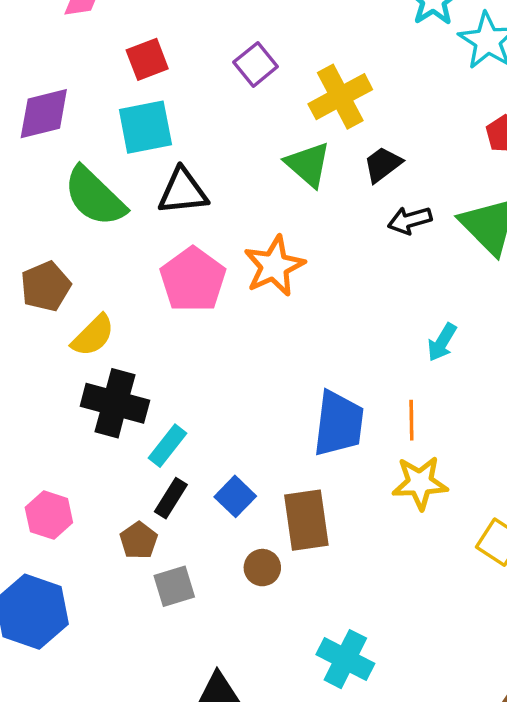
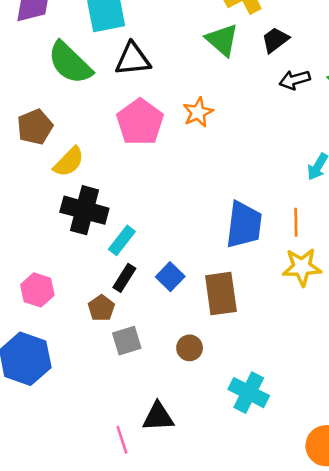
orange star: (274, 266) -> (198, 112), size x0.7
brown circle: (262, 568) -> (190, 348), moved

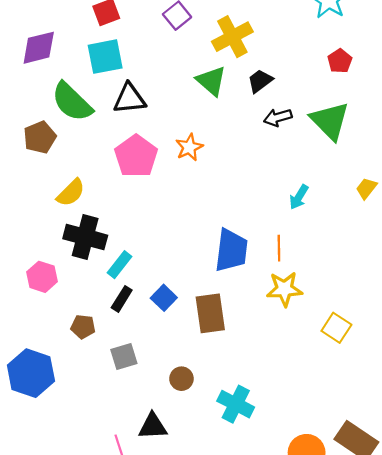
brown pentagon: (35, 127) -> (40, 137), moved
pink hexagon: (37, 290) -> (42, 277), moved
brown pentagon: (101, 308) -> (83, 327), moved, turned -30
brown circle: (190, 348) -> (181, 379), moved

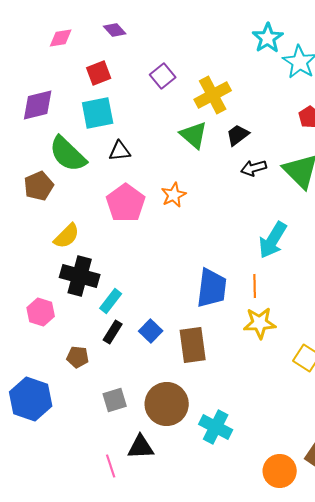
black triangle: (129, 99) -> (120, 151), size x0.7
cyan arrow: (299, 197) -> (273, 240), size x1.6
gray square: (124, 357) -> (115, 400), moved
brown circle: (181, 379) -> (167, 404), size x2.0

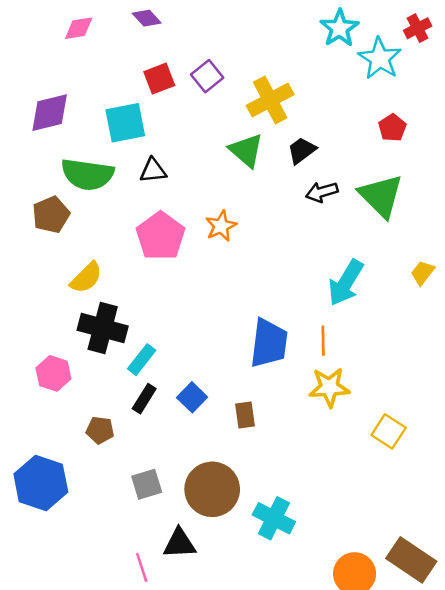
red square: (99, 73) -> (159, 79), moved
green semicircle: (68, 154) -> (87, 174), turned -36
brown rectangle: (193, 345) -> (245, 415), size x0.6

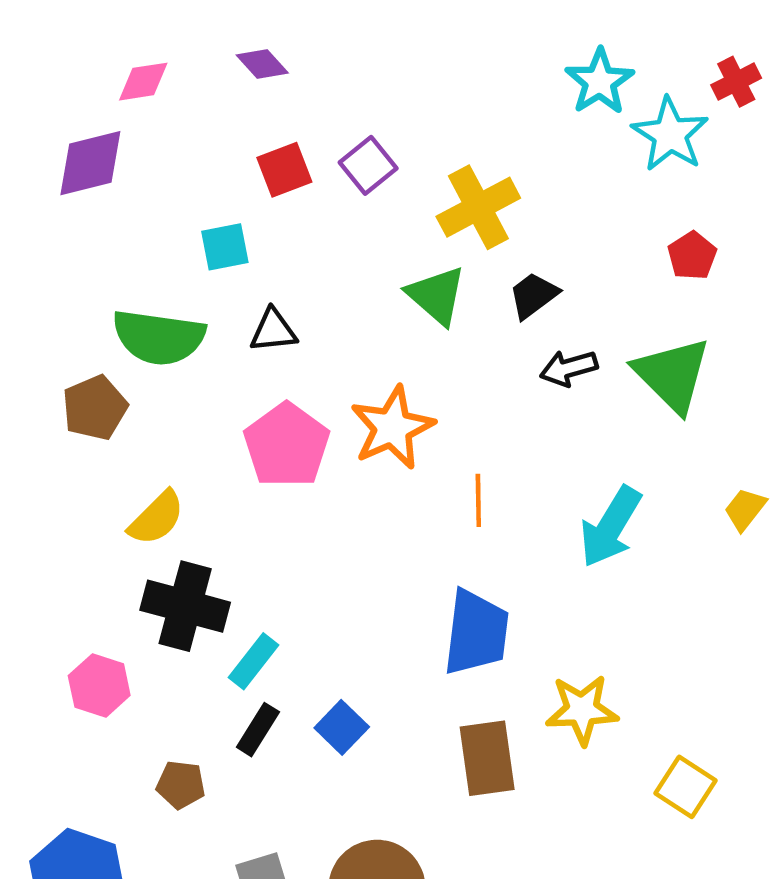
purple diamond: (50, 113) -> (90, 163), moved
cyan square: (125, 123) -> (225, 247), size x0.7
orange star: (221, 226) -> (392, 428), size x1.5
orange line: (323, 341) -> (478, 500), moved
brown rectangle: (245, 415) -> (487, 758), moved, size x1.6

